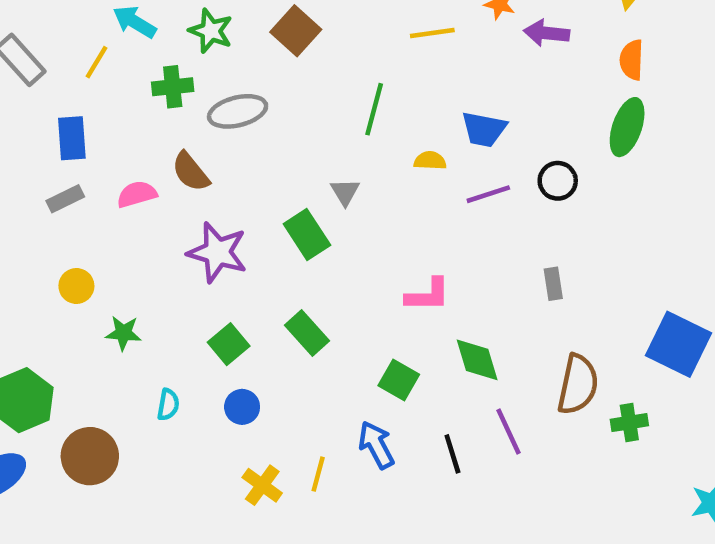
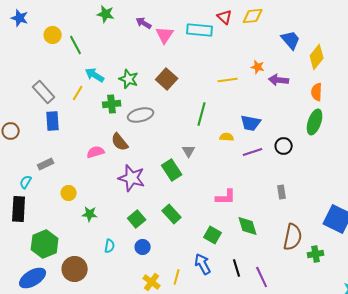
blue rectangle: (72, 138) -> (53, 121), moved
gray rectangle: (65, 199) -> (46, 164), moved
purple line: (508, 432) -> (262, 277), moved

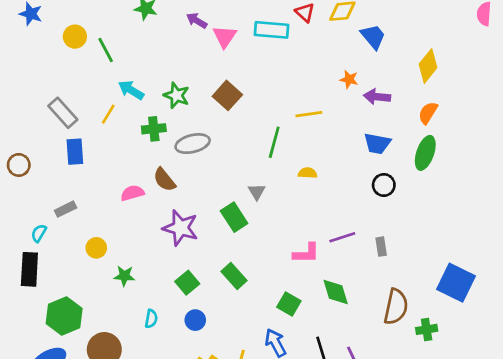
blue trapezoid: (291, 40) -> (373, 37), moved
yellow line: (228, 80) -> (309, 114), moved
orange semicircle: (317, 92) -> (428, 113), turned 30
blue trapezoid: (251, 123) -> (377, 144), moved
purple line: (253, 152) -> (342, 237), moved

